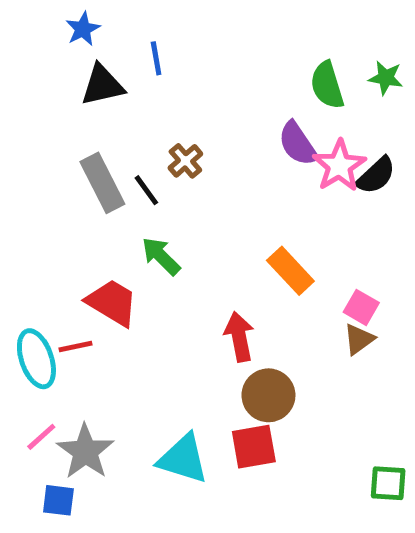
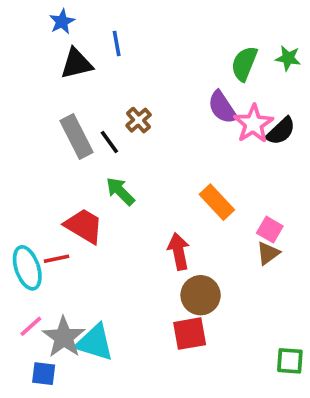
green semicircle: (327, 85) -> (244, 64), turned 39
cyan triangle: (183, 459) -> (95, 343), moved

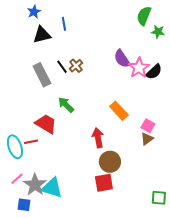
green semicircle: (244, 64) -> (144, 16), moved
black line: (109, 142) -> (62, 67), moved

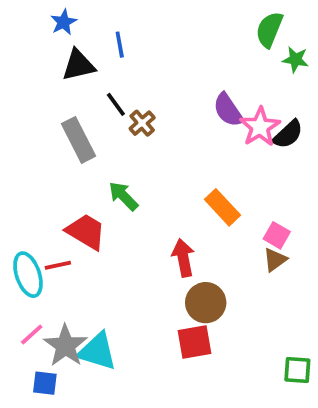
black line: (62, 67) -> (116, 104), moved

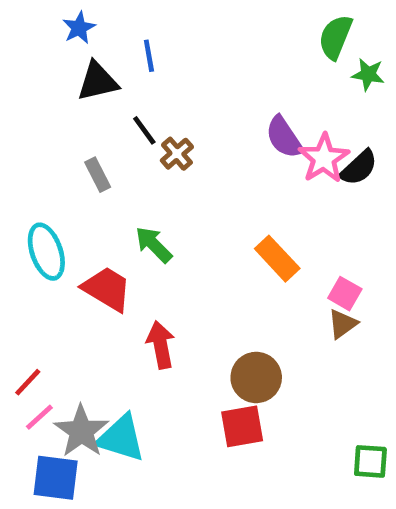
gray rectangle: (78, 140) -> (98, 175), size x0.6
red arrow: (183, 258) -> (161, 345), moved
red line: (58, 265) -> (28, 382), moved, turned -35
cyan ellipse: (28, 275) -> (46, 252), moved
blue square: (45, 383) -> (56, 478), size x1.5

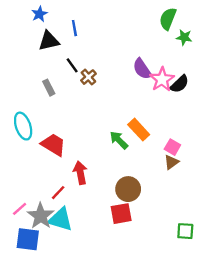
green arrow: (154, 245) -> (119, 140), moved
red line: (28, 382) -> (58, 193), moved

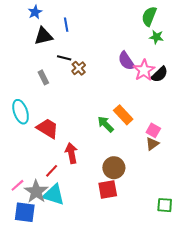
green star: (184, 37) -> (156, 37), moved
black line: (72, 65) -> (64, 58), turned -40

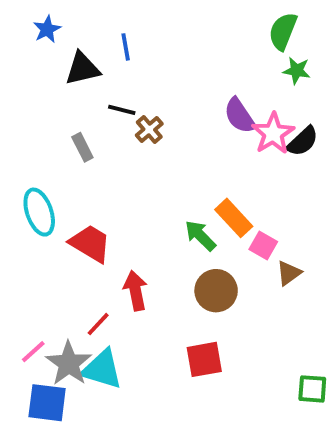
blue star: (35, 12) -> (47, 29), moved
pink square: (153, 130) -> (263, 245), moved
brown circle: (114, 168) -> (216, 291), moved

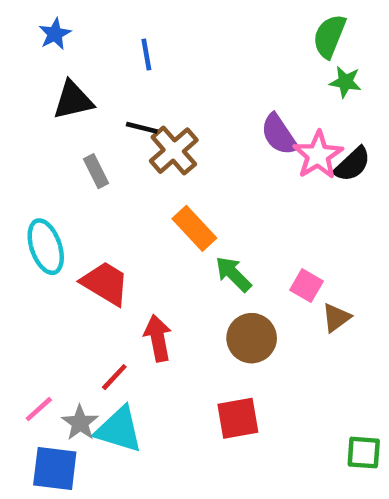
black triangle: (82, 69) -> (73, 100), moved
brown cross: (149, 129) -> (174, 151), size x1.5
orange rectangle: (234, 218) -> (194, 228), moved
gray star: (69, 363) -> (80, 423), size x0.7

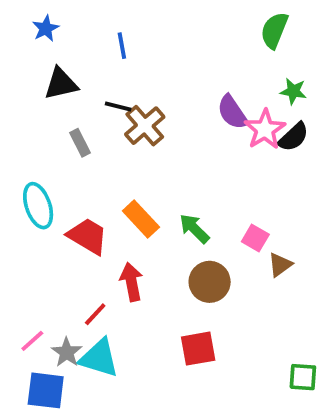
green star: (345, 82) -> (293, 91), moved
orange rectangle: (194, 228) -> (141, 219), moved

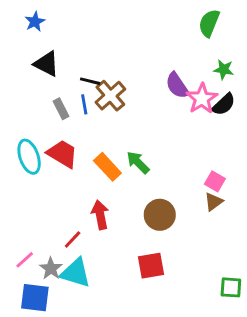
blue line: (122, 46) -> (84, 104), moved
black triangle: (61, 84) -> (46, 64), turned 40
green arrow: (194, 228) -> (138, 162), moved
red trapezoid: (88, 236) -> (62, 154), moved
pink square: (255, 238) -> (215, 181), moved

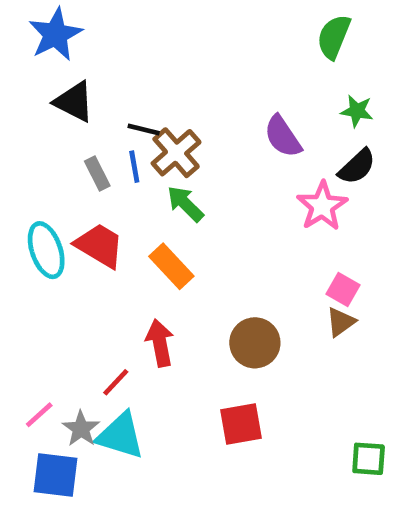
blue star: (35, 22) -> (55, 34), size x1.6
pink star: (202, 99) -> (322, 206), moved
green arrow: (138, 162) -> (185, 204), moved

